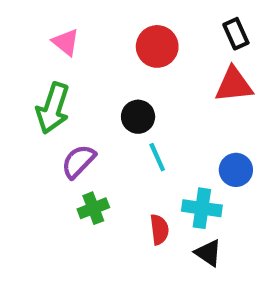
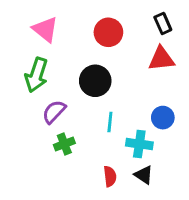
pink triangle: (66, 42) -> (45, 29), size x1.4
black circle: (138, 117) -> (95, 81), size x1.4
cyan line: (157, 157) -> (110, 122), moved, turned 30
red semicircle: (159, 230) -> (110, 176), moved

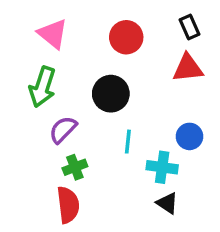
red semicircle: (110, 176) -> (68, 205), moved, size x1.5

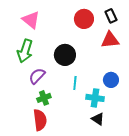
red circle: (126, 37) -> (84, 19), moved

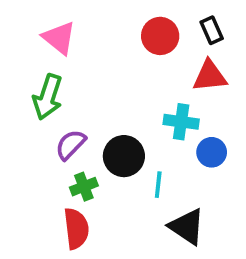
black circle: (65, 55) -> (124, 156), moved
cyan line: (75, 83) -> (158, 185), moved
cyan cross: (95, 98) -> (181, 122), moved
black triangle: (98, 119) -> (187, 227), size x1.5

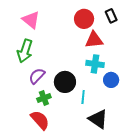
red triangle: (210, 76) -> (94, 40), moved
red semicircle: (76, 229) -> (40, 120), turned -35

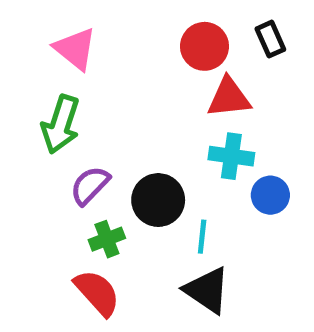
black triangle: (98, 119) -> (207, 290), moved

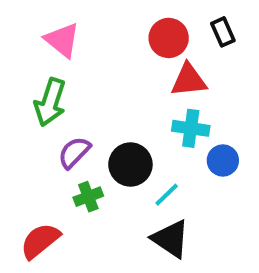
cyan line: (202, 237) -> (167, 195), turned 40
red semicircle: (97, 293) -> (40, 241), moved, turned -87

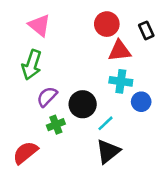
black rectangle: (223, 32) -> (146, 30), moved
black triangle: (171, 239) -> (108, 151), turned 48

